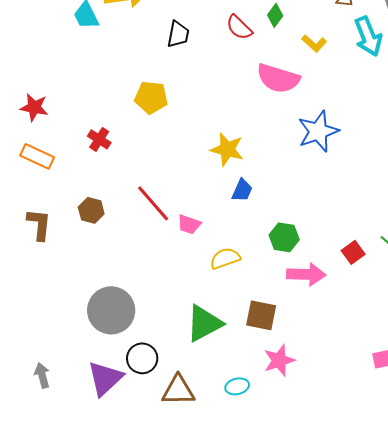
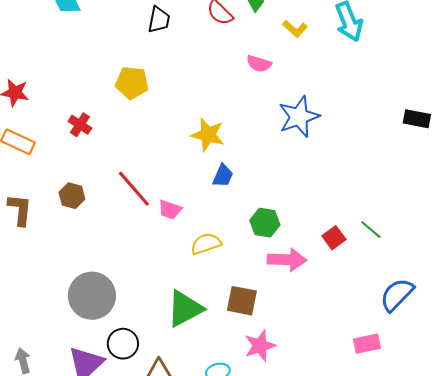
pink semicircle: (278, 78) -> (259, 64), size x0.6

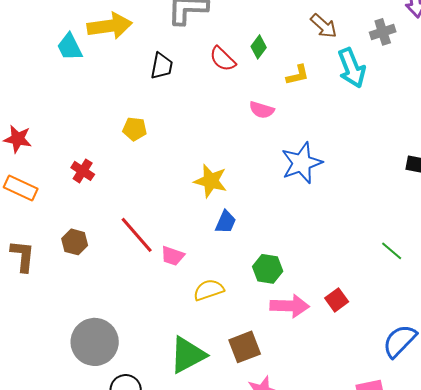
yellow L-shape: (295, 29) -> (298, 75), turned -55
yellow pentagon: (132, 83) -> (135, 129), size x0.7
green line: (371, 230) -> (392, 251), moved
red square: (334, 238) -> (337, 300), moved
brown square: (242, 301) -> (245, 347), turned -32

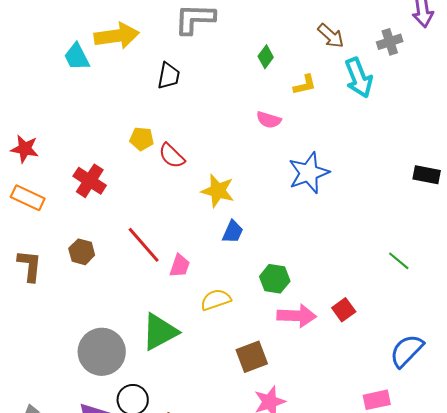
red semicircle: (223, 59) -> (172, 156), moved
red cross: (83, 171) -> (90, 181), size x1.4
pink trapezoid: (173, 256) -> (180, 266), turned -90
green triangle: (188, 355) -> (160, 332), moved

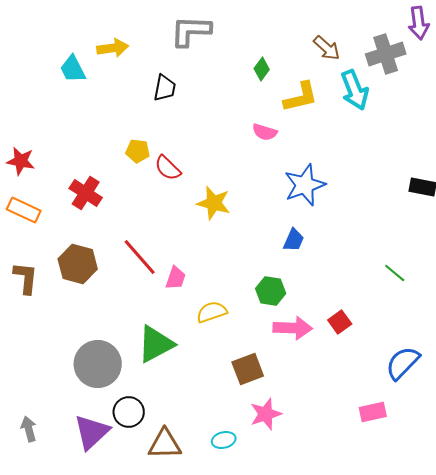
yellow arrow: (117, 36) -> (113, 48), size x0.7
gray cross: (390, 42) -> (386, 54), size x1.5
yellow L-shape: (305, 85) -> (301, 97), size x1.5
blue trapezoid: (233, 232) -> (294, 240), moved
brown hexagon: (82, 252) -> (78, 264), size x1.5

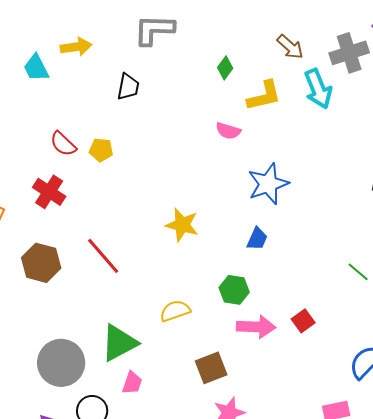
red semicircle: (168, 168) -> (63, 144), moved
yellow star: (214, 203) -> (182, 225), moved
pink trapezoid: (176, 278) -> (132, 383), moved

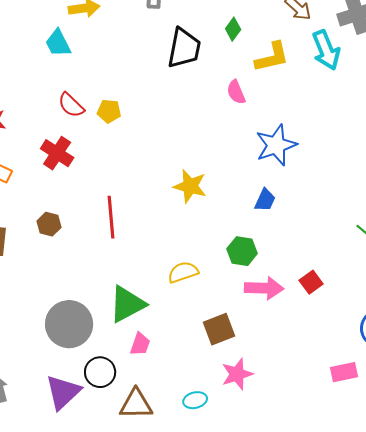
cyan trapezoid: (36, 68) -> (58, 43), moved
black trapezoid: (128, 87) -> (184, 48), moved, size x1.5
pink semicircle: (228, 131) -> (236, 92), turned 50
red line: (103, 256) -> (111, 217), turned 36
brown hexagon: (41, 263) -> (49, 224), size x0.6

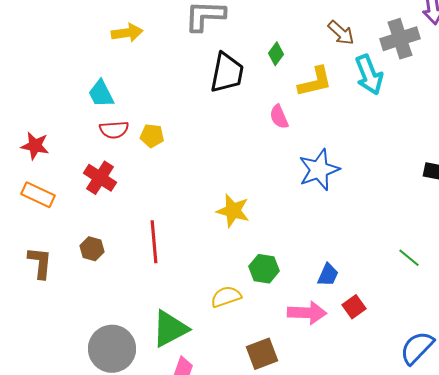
cyan trapezoid: (58, 43) -> (101, 94), moved
red semicircle: (71, 105) -> (114, 130), turned -48
blue trapezoid: (265, 200) -> (328, 275), moved
green hexagon: (242, 251) -> (264, 269), moved

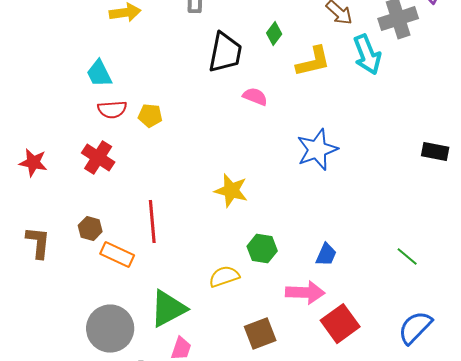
pink semicircle: (279, 117) -> (255, 97), moved, turned 135
red star: (35, 146) -> (33, 163), moved
orange rectangle: (38, 195) -> (117, 255), moved
green line: (409, 258) -> (407, 257), moved
red square: (354, 307) -> (340, 324), moved, size x1.6

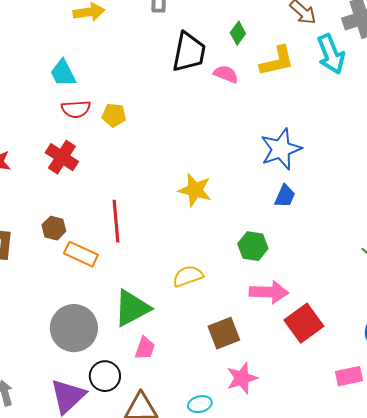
pink semicircle: (255, 97) -> (226, 74), moved
green hexagon: (262, 249) -> (253, 246), moved
blue trapezoid: (326, 255) -> (285, 196), moved

